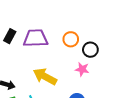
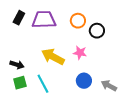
pink star: (82, 69) -> (80, 53), moved

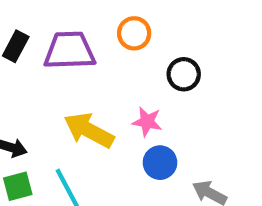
orange circle: (78, 21) -> (134, 33), moved
blue circle: (84, 81) -> (160, 163), moved

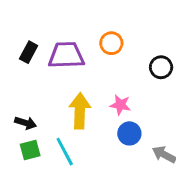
black circle: (184, 74) -> (161, 67), moved
yellow arrow: (89, 130) -> (80, 111), turned 64

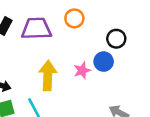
pink star: (120, 105) -> (82, 70), turned -30
blue circle: (129, 133) -> (104, 62), moved

